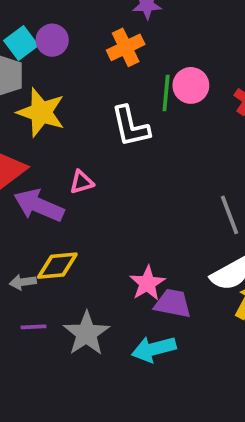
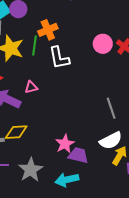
orange cross: (126, 47) -> (48, 30), moved
pink circle: (191, 85) -> (103, 44), moved
green line: (166, 93) -> (35, 46), moved

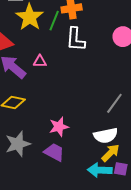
gray line: (111, 108) -> (114, 103), turned 40
purple trapezoid: (78, 155) -> (54, 152), moved
cyan arrow: (67, 180) -> (100, 170), moved

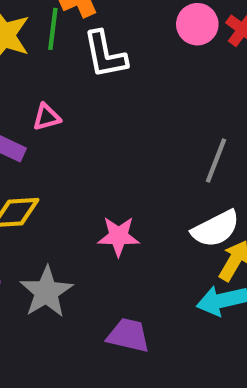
pink star: (59, 127) -> (118, 236), turned 30
purple trapezoid: (54, 152) -> (128, 335), moved

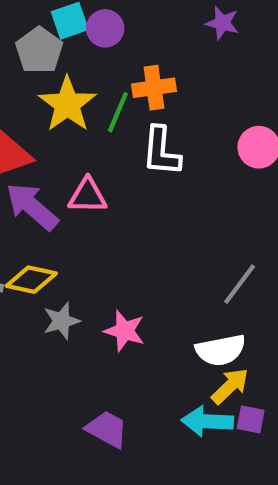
pink triangle: (47, 117) -> (88, 196), size x1.4
gray star: (46, 292) -> (61, 321), moved, size x0.7

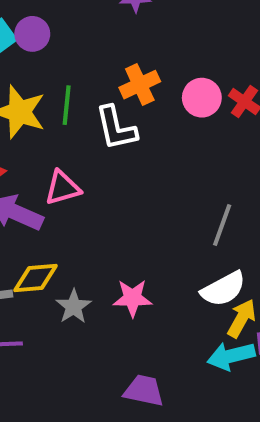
orange cross: (154, 88) -> (140, 85), moved

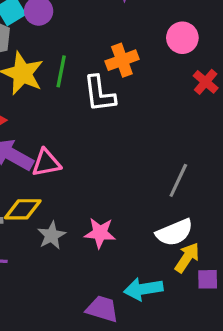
pink circle: (202, 98) -> (182, 38), moved
pink triangle: (63, 188) -> (46, 163), moved
cyan arrow: (231, 356) -> (143, 289), moved

